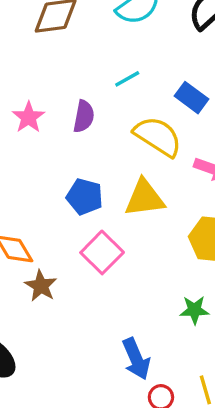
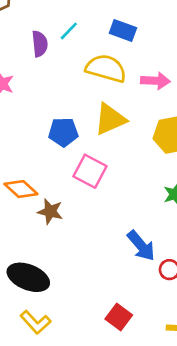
purple semicircle: (84, 116) -> (40, 44), moved

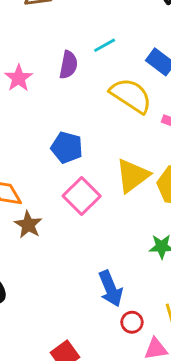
purple semicircle: (40, 44) -> (68, 65), moved
yellow triangle: (110, 119) -> (133, 176), moved, turned -30

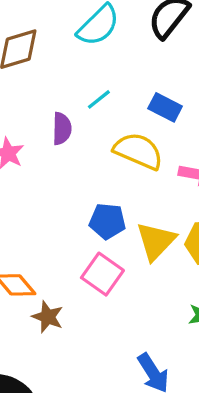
blue pentagon: (67, 147) -> (107, 221), moved

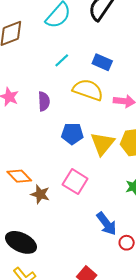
purple semicircle: (62, 129) -> (44, 101), moved
pink square: (102, 274) -> (75, 182), moved

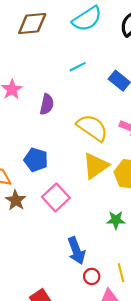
yellow semicircle: (88, 90) -> (92, 128), moved
blue pentagon: (72, 134) -> (36, 160), moved

